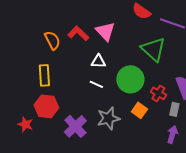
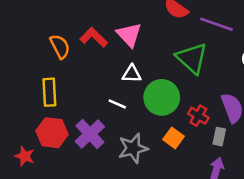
white triangle: (98, 61) -> (132, 74), moved
purple cross: (75, 126) -> (90, 134), moved

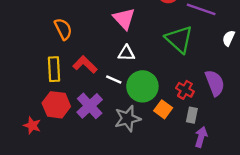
red L-shape: (94, 37) -> (85, 65), moved
green circle: (162, 97) -> (142, 86), moved
gray rectangle: (219, 137) -> (192, 115), moved

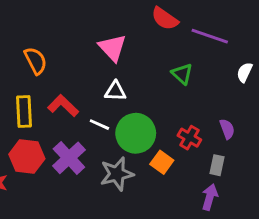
green triangle: (179, 39) -> (182, 74), size x0.6
purple semicircle: (215, 83) -> (227, 129), size x0.6
gray rectangle: (192, 115) -> (217, 165), moved

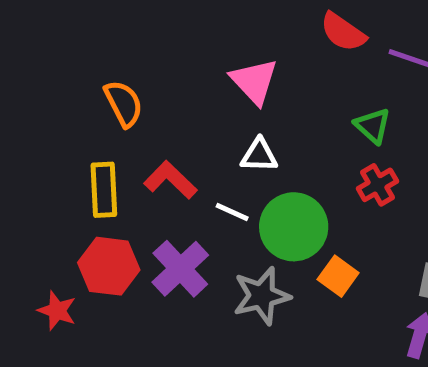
red cross: (189, 138) -> (377, 185), moved, turned 30

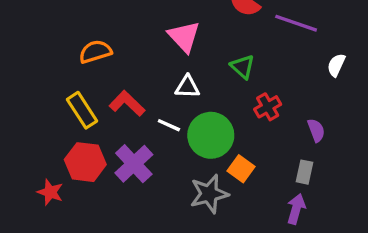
orange semicircle: (124, 104) -> (95, 52), turned -80
green triangle: (373, 126) -> (243, 67), moved
yellow rectangle: (104, 190) -> (82, 110), turned -30
gray star: (262, 296) -> (209, 194), moved

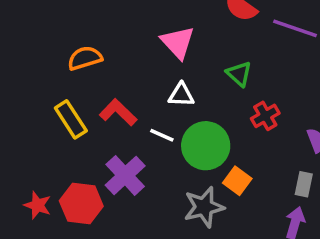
red hexagon: (85, 162) -> (81, 203), moved

